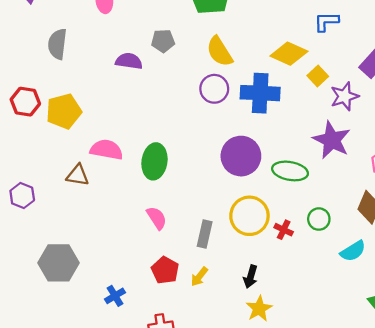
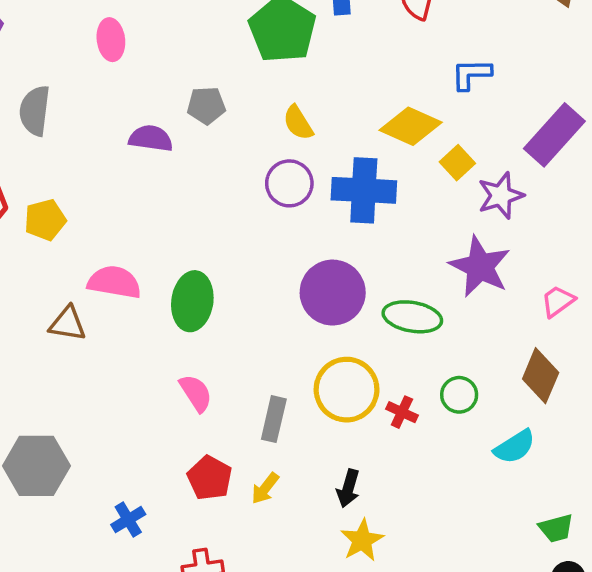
yellow semicircle: (220, 51) -> (298, 123), size x0.7
yellow pentagon: (64, 111) -> (45, 220), size x0.7

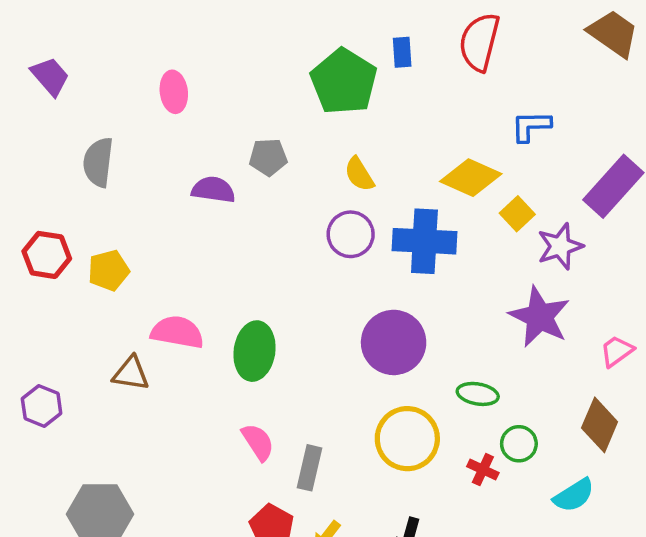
green ellipse: (412, 317) -> (478, 394), moved, size x0.7
red cross: (402, 412) -> (483, 470), moved
gray rectangle: (274, 419) -> (309, 468), moved

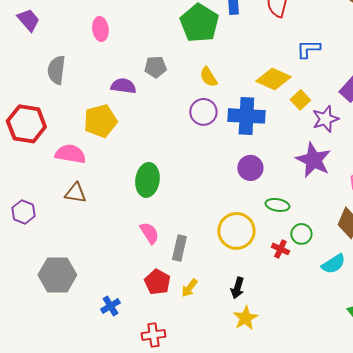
red hexagon: (47, 255) -> (26, 124), size x1.4
yellow pentagon: (109, 270) -> (100, 121), moved, size x1.4
pink semicircle: (177, 332) -> (70, 154), moved
purple circle: (394, 342) -> (250, 168), moved, size x0.7

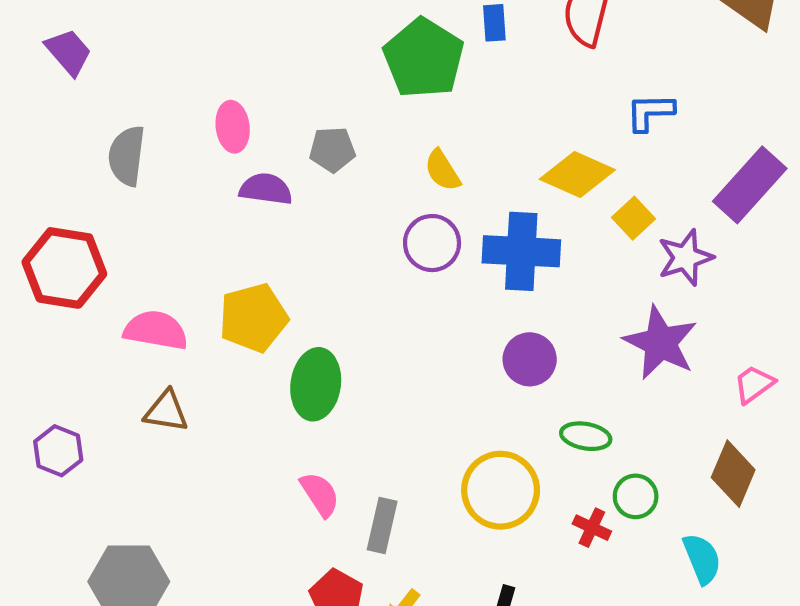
pink ellipse: (100, 29) -> (233, 127), moved
yellow pentagon: (100, 121) -> (253, 318), moved
cyan semicircle: (333, 264) -> (702, 559), turned -80

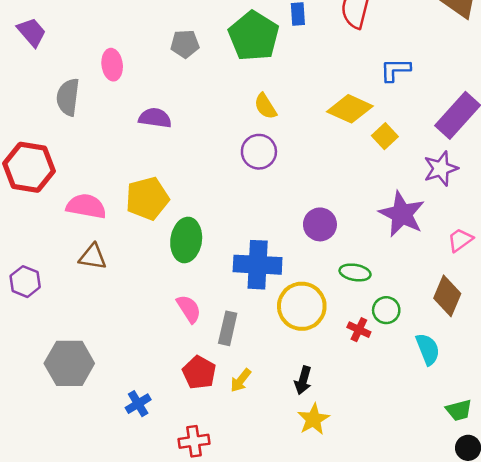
pink ellipse: (233, 127) -> (112, 65), moved
gray pentagon: (332, 150) -> (185, 44), moved
blue cross: (521, 251) -> (258, 265), moved
purple star: (685, 258) -> (441, 169), moved

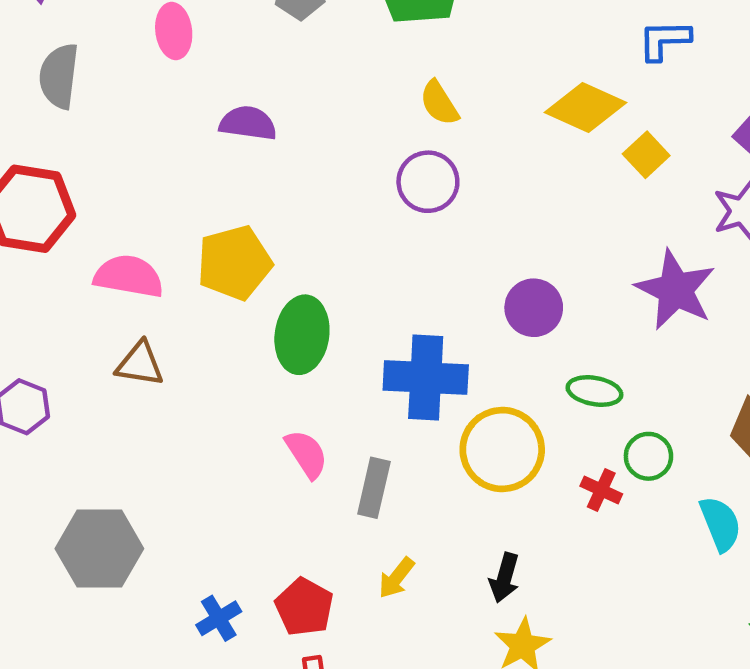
gray semicircle: (68, 97) -> (59, 76), moved
red pentagon: (199, 372) -> (304, 607), moved

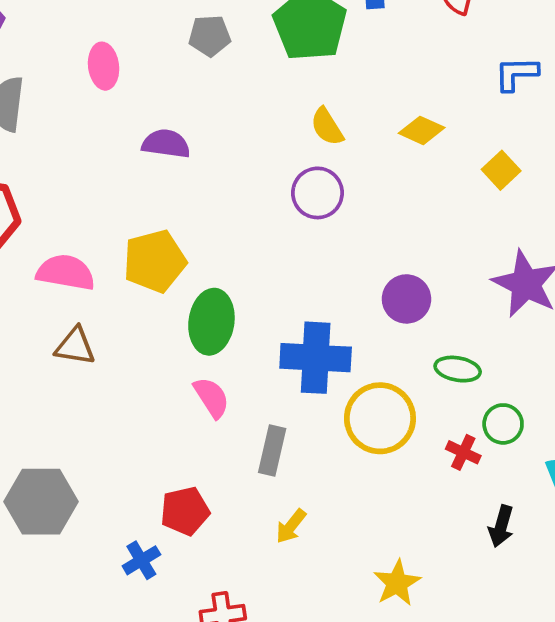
yellow diamond: (585, 107) -> (422, 130), moved, size x0.7
pink semicircle: (306, 454) -> (211, 397), moved
black arrow: (504, 578) -> (501, 526), moved
red pentagon: (304, 607) -> (185, 511), moved, turned 30

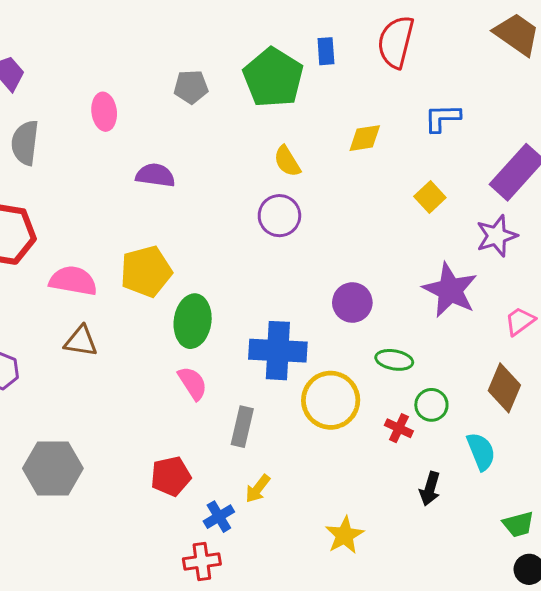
yellow diamond: (422, 130) -> (365, 138), moved, turned -33
blue cross: (141, 560) -> (219, 517), moved

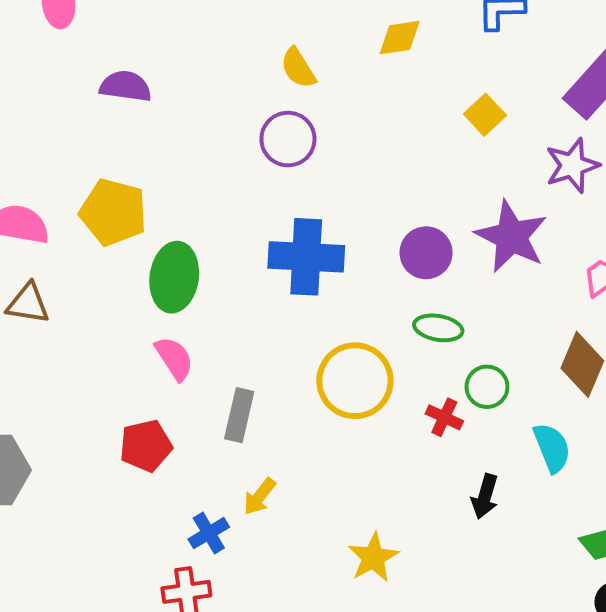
yellow pentagon: (146, 271) -> (113, 212), turned 30
purple circle: (352, 302) -> (426, 253), moved
blue cross: (278, 351) -> (306, 257), moved
red pentagon: (171, 476) -> (146, 446), moved

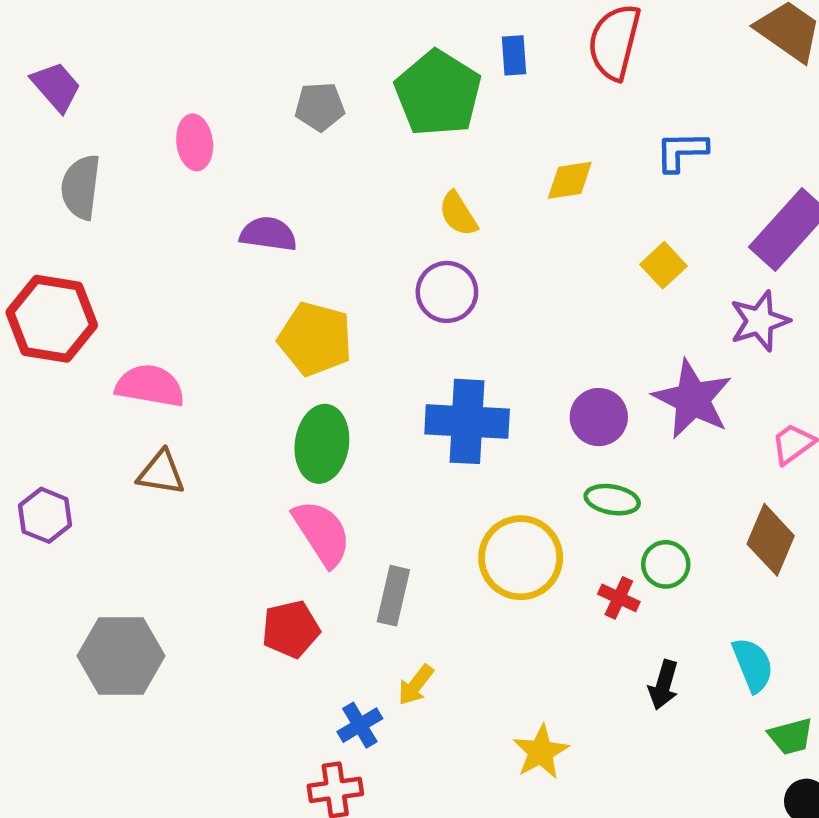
yellow pentagon: (113, 212) -> (315, 339), moved
pink semicircle: (174, 358) -> (322, 533), size x1.4
cyan semicircle: (552, 448) -> (753, 665), moved

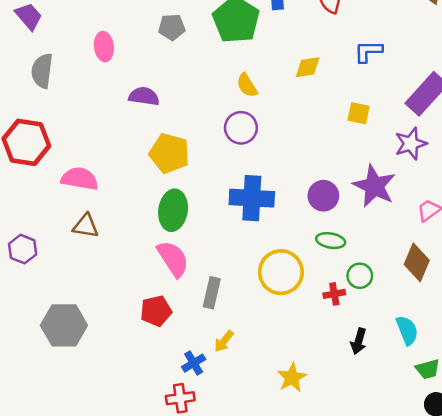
yellow square: (664, 265) -> (359, 113), turned -35
red cross: (619, 598) -> (334, 294), turned -35

